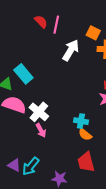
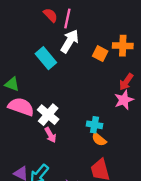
orange square: (93, 33) -> (100, 54), moved
white arrow: (71, 50) -> (70, 41), moved
cyan rectangle: (23, 74) -> (46, 58), moved

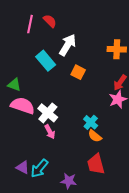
pink line: (67, 19) -> (30, 24), moved
orange square: (100, 54) -> (78, 72), moved
cyan cross: (94, 125) -> (91, 122), turned 32

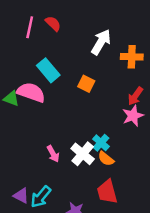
white arrow: (68, 45) -> (101, 42), moved
pink semicircle: (23, 106) -> (31, 92), moved
white cross: (48, 113) -> (83, 154), moved

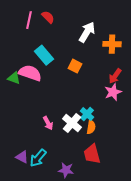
orange semicircle: (106, 159) -> (91, 127), turned -120

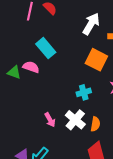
orange square: (75, 66) -> (96, 60), moved, size x1.5
pink semicircle: (30, 73) -> (31, 67), size x0.7
cyan cross: (87, 114) -> (84, 92), moved, turned 32

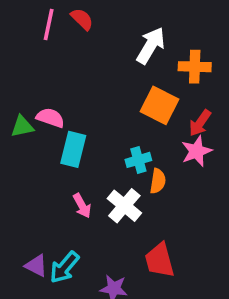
cyan rectangle: (46, 48) -> (73, 149), moved, turned 54
green triangle: (14, 72) -> (22, 127), turned -32
orange semicircle: (95, 124) -> (158, 181), moved

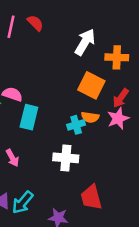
orange semicircle: (158, 181) -> (90, 117), moved, turned 90
pink arrow: (82, 206) -> (12, 158), moved
white cross: (124, 206) -> (66, 158), turned -35

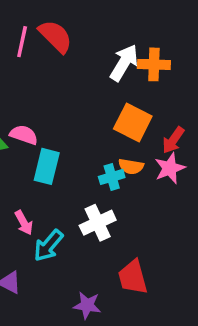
red semicircle: (35, 23) -> (55, 36), size x1.5
orange cross: (117, 57) -> (154, 64), moved
white cross: (66, 158) -> (98, 223), turned -30
cyan arrow: (23, 202) -> (48, 246), moved

